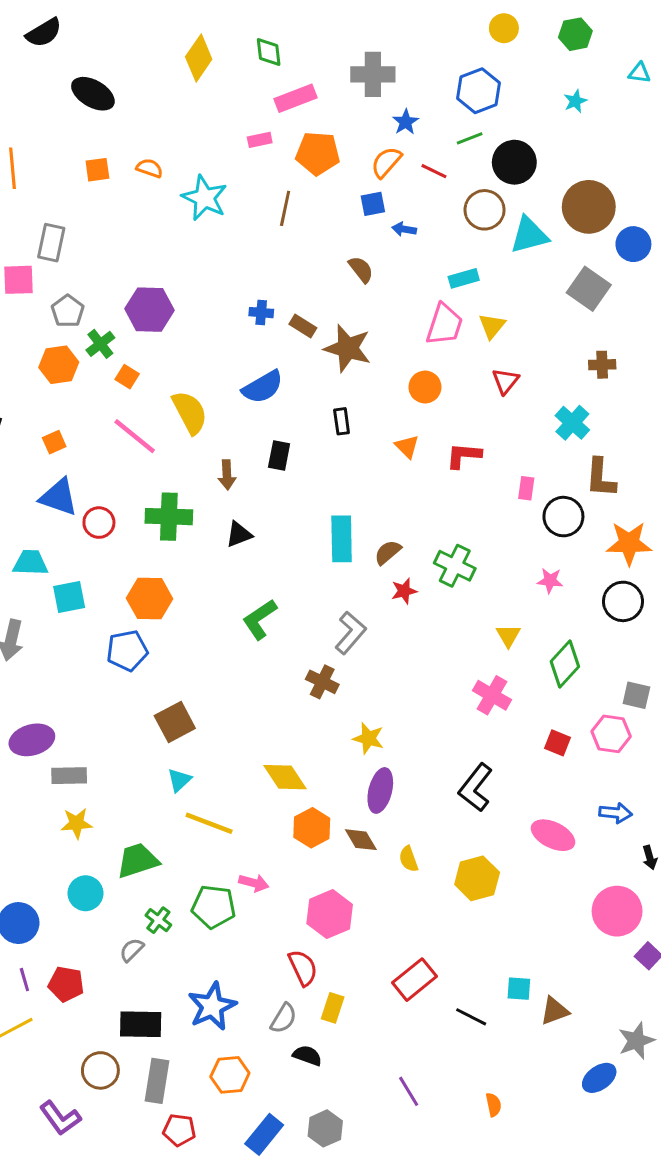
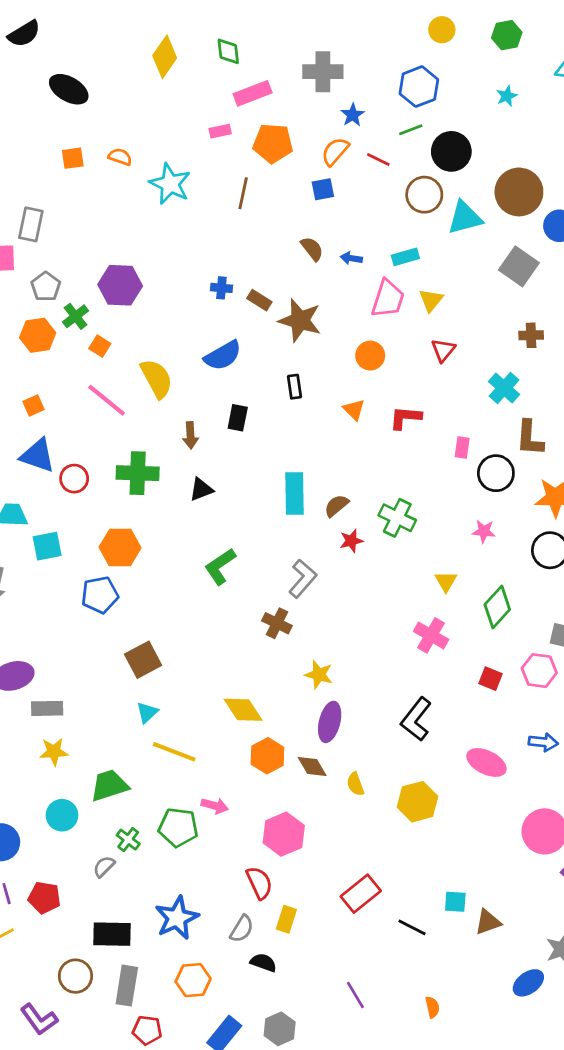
blue arrow: (404, 229) -> (351, 258), moved

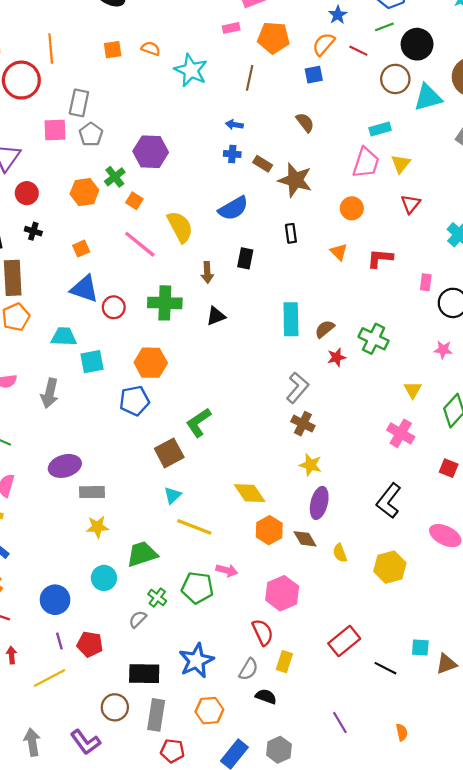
blue arrow: (351, 258) -> (234, 125), moved
gray pentagon: (46, 287) -> (91, 134), moved
green L-shape: (220, 566) -> (199, 422), moved
brown cross: (277, 623) -> (303, 424), moved

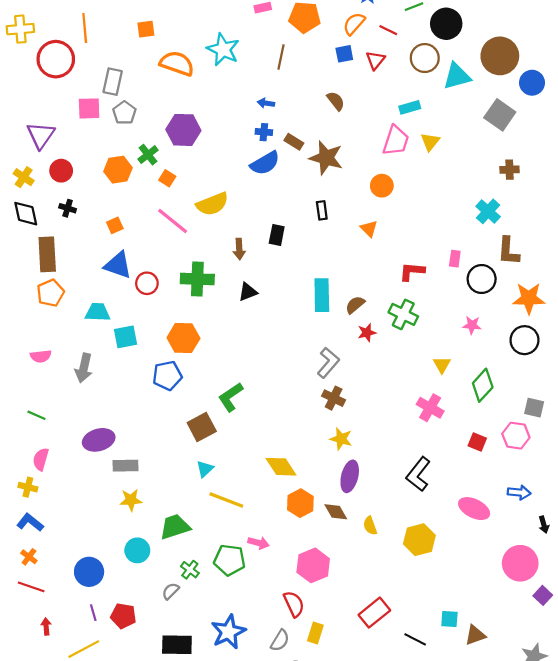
orange semicircle: (151, 49) -> (177, 63), moved, size x1.8
red triangle: (411, 204) -> (375, 60), moved
blue semicircle: (233, 208) -> (265, 163), moved
yellow semicircle: (180, 227) -> (212, 204), turned 96
red L-shape: (380, 258) -> (412, 271), moved

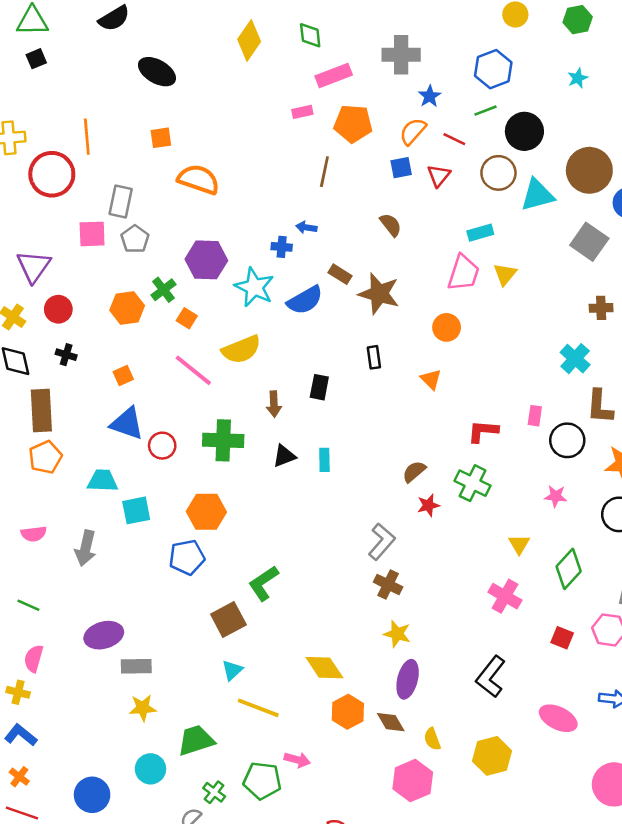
cyan star: (223, 49) -> (254, 287), moved
blue cross: (264, 132) -> (282, 247), moved
cyan rectangle: (322, 295) -> (324, 460), moved, size x0.6
pink hexagon: (313, 565) -> (413, 781), moved

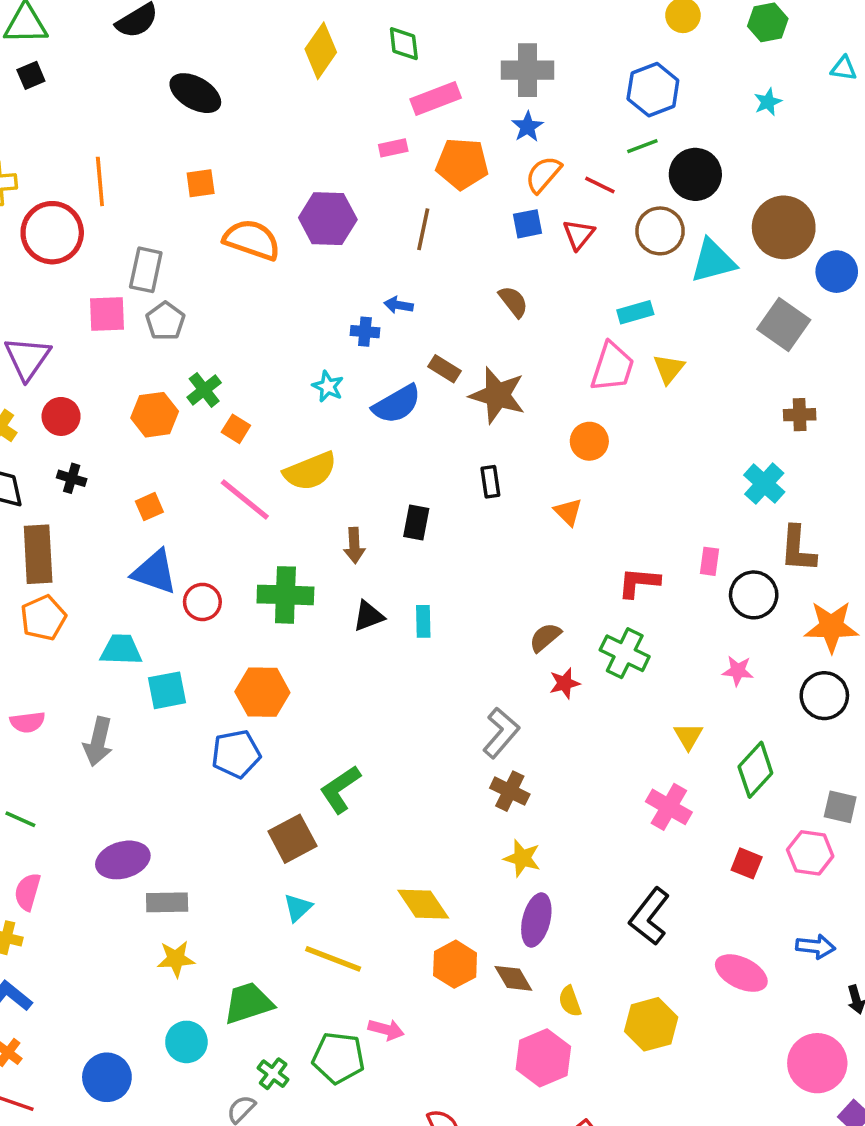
blue star: (430, 96) -> (527, 127), moved
purple hexagon: (206, 260) -> (328, 219), moved
cyan star: (254, 287) -> (328, 386), size x0.6

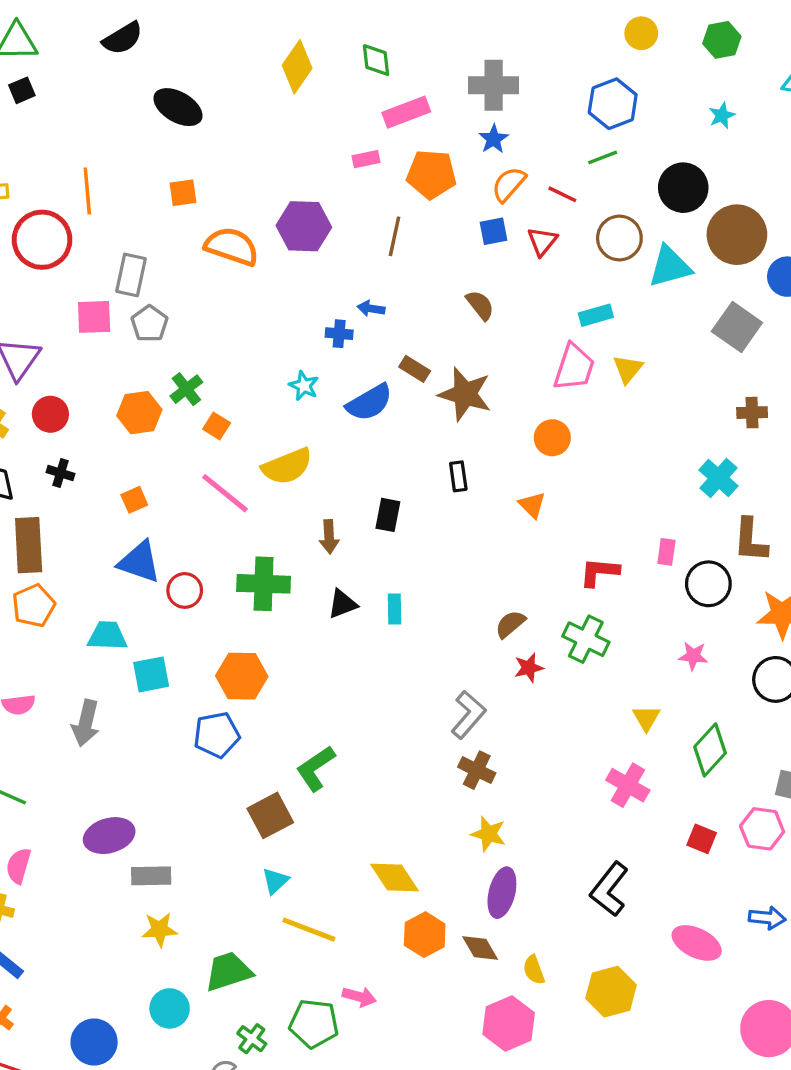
black circle: (695, 174) -> (683, 188), moved

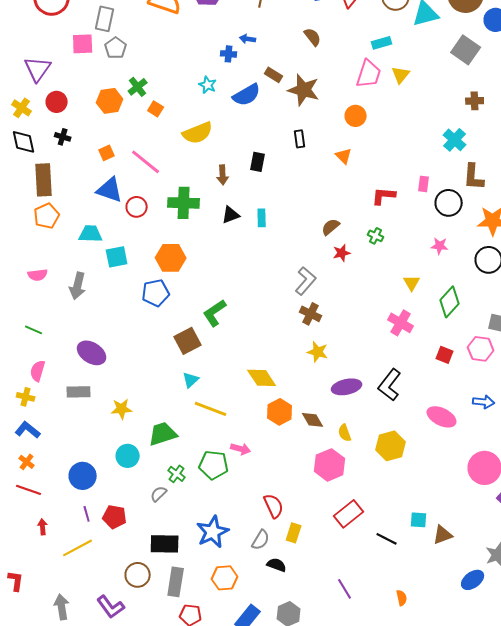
pink line: (225, 493) -> (146, 162), moved
green cross: (586, 639) -> (376, 236), size x0.6
purple ellipse: (109, 836) -> (92, 353), turned 48
gray rectangle: (151, 876) -> (79, 392), moved
purple ellipse: (502, 893) -> (347, 387), moved, turned 64

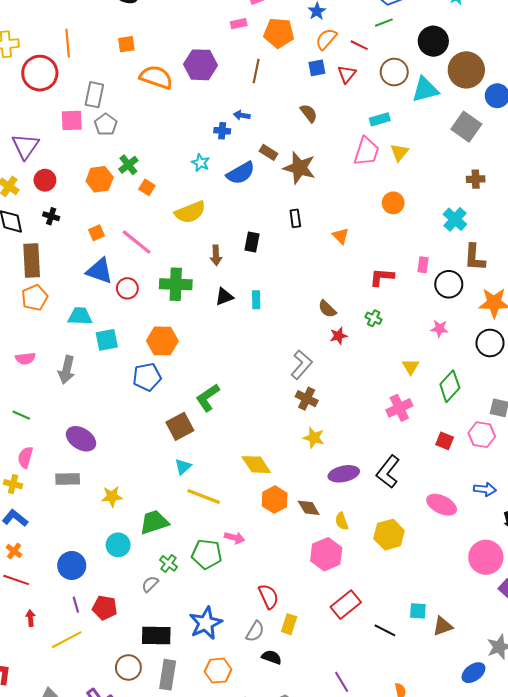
orange circle: (356, 116) -> (393, 203), moved
brown semicircle: (331, 227) -> (327, 309), turned -96
pink cross: (401, 323) -> (399, 408), turned 35

